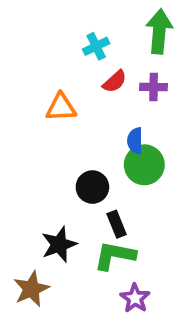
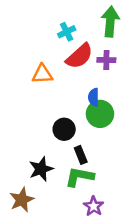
red semicircle: (115, 81) -> (79, 56), size x1.6

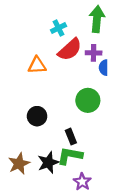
blue semicircle: (94, 97) -> (104, 68), moved
black circle: (64, 129) -> (37, 116), moved
black star: (41, 169) -> (48, 162), moved
brown star: (22, 200) -> (19, 164), moved

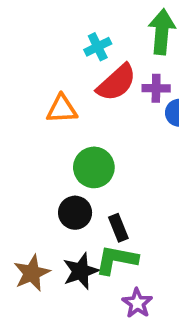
green circle: (88, 100) -> (94, 167), moved
black circle: (37, 116) -> (75, 213), moved

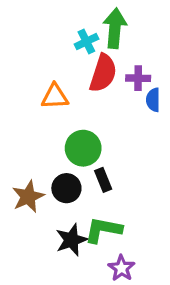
green arrow: (162, 32) -> (115, 28), moved
red semicircle: (117, 83) -> (103, 73), turned -30
black rectangle: (118, 228) -> (103, 180), moved
brown star: (32, 273) -> (28, 197), moved

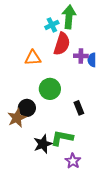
purple cross: (138, 78) -> (81, 56), moved
black rectangle: (103, 180) -> (79, 108), moved
black circle: (66, 188) -> (27, 108), moved

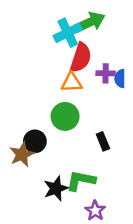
green arrow: (69, 17) -> (90, 22), turned 60
cyan cross: (52, 25) -> (68, 33), size x1.5
orange triangle: (33, 58) -> (72, 82), moved

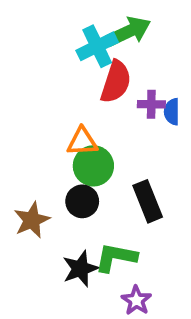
orange triangle: (72, 82) -> (82, 142), moved
black circle: (35, 141) -> (82, 201), moved
black rectangle: (103, 141) -> (148, 201), size x1.5

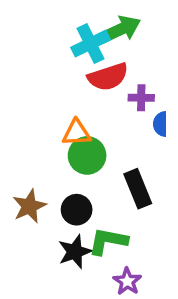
red semicircle: (116, 82) -> (108, 77), turned 54
blue semicircle: (172, 112) -> (160, 124), moved
black circle: (82, 201) -> (77, 210), moved

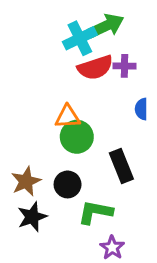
purple cross: (141, 98) -> (124, 66), moved
black star: (75, 252) -> (32, 217), moved

